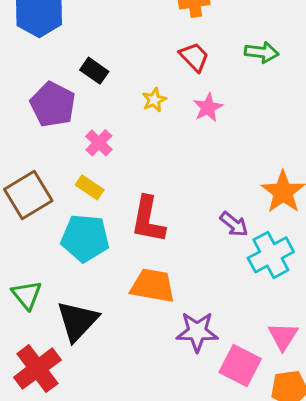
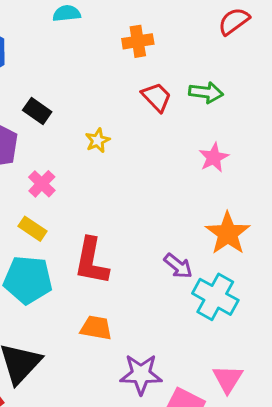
red trapezoid: (194, 57) -> (156, 97), moved
pink star: (208, 108) -> (214, 157), moved
cyan cross: (271, 255) -> (215, 297), turned -33
orange trapezoid: (153, 286) -> (96, 328), size x0.7

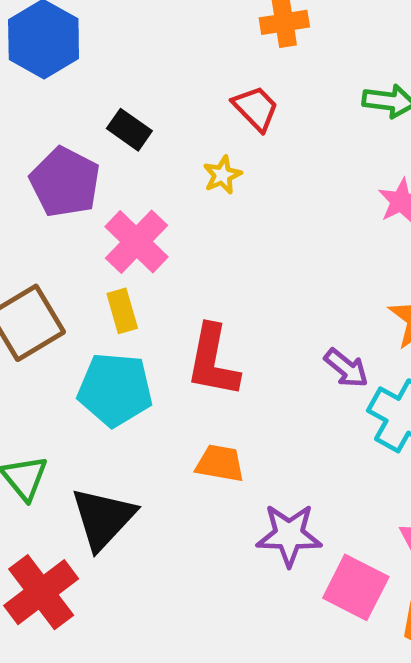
red trapezoid: (156, 97) -> (256, 108), moved
pink cross: (42, 184) -> (136, 242), size x1.5
yellow rectangle: (33, 229) -> (122, 311), turned 40

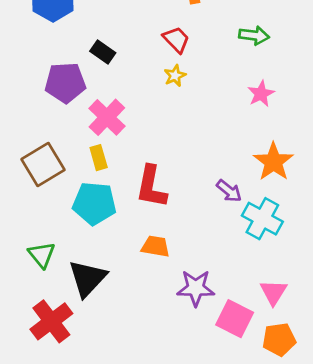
yellow star: (222, 175) -> (175, 76), moved
purple pentagon: (65, 182) -> (65, 83), turned -30

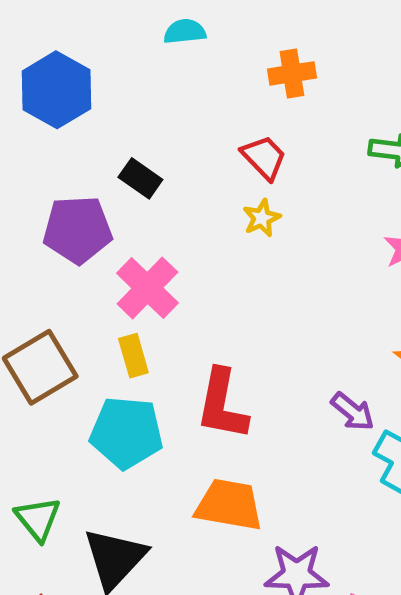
orange trapezoid: (155, 246) -> (229, 505), size x1.4

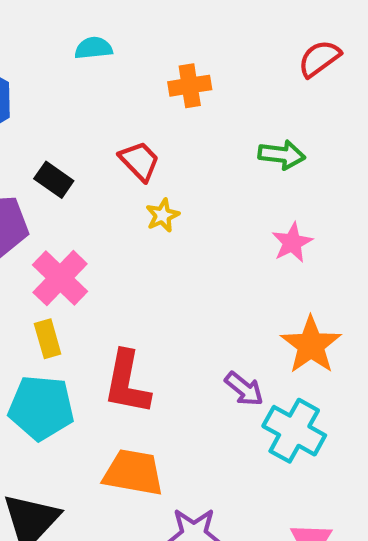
red trapezoid: (264, 157) -> (140, 161), moved

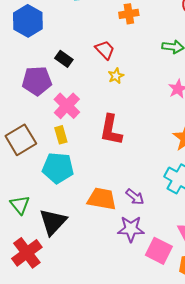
red L-shape: (127, 383) -> (111, 130), moved
purple arrow: (244, 389) -> (135, 197), moved

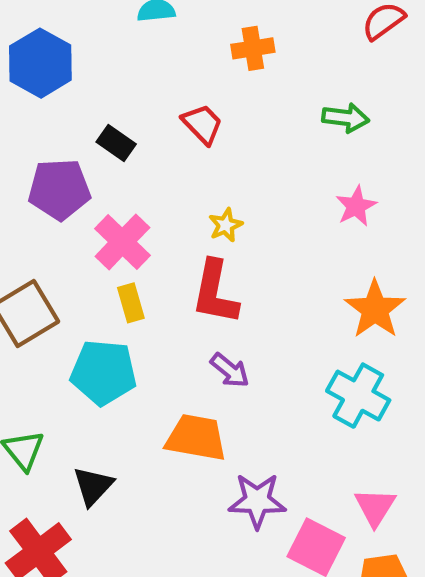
yellow star: (116, 76) -> (226, 225), moved
yellow rectangle: (61, 135) -> (131, 303), moved
purple arrow: (135, 197) -> (230, 370), moved
black triangle: (53, 222) -> (93, 486), size x0.7

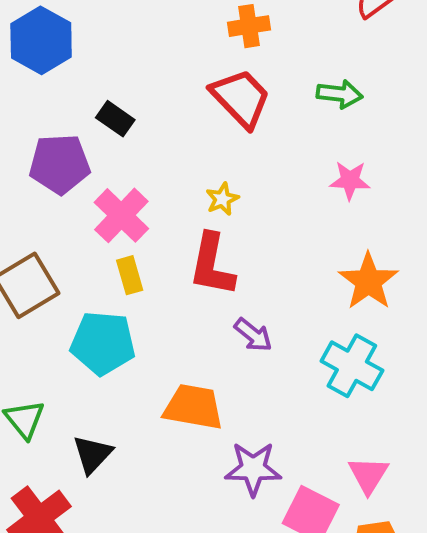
red trapezoid: (202, 124) -> (241, 98), moved, size x1.5
pink star: (356, 206) -> (350, 180), turned 30
purple arrow: (230, 370) -> (253, 335), moved

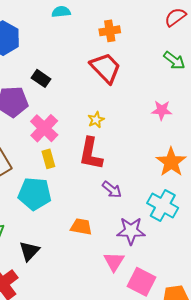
green arrow: (340, 94) -> (174, 60), moved, turned 30
orange trapezoid: (193, 407) -> (81, 227), size x0.7
purple star: (253, 469) -> (131, 231), moved
pink triangle: (368, 475) -> (114, 262), moved

